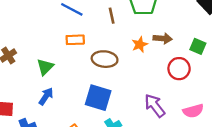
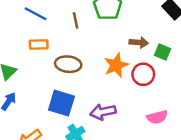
brown arrow: (163, 38) -> (139, 43), moved
orange star: (140, 45) -> (116, 65), moved, size x1.5
purple arrow: (155, 106) -> (103, 112), moved, turned -65

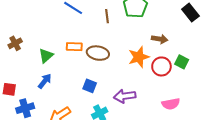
orange rectangle: (39, 45) -> (74, 47), moved
green square: (162, 52) -> (182, 62), moved
blue square: (61, 103) -> (90, 86), size x0.6

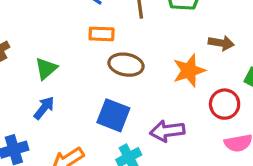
orange rectangle: (74, 47) -> (102, 34), moved
red circle: (161, 66) -> (225, 104), moved
blue square: (90, 86) -> (113, 115), size x1.5

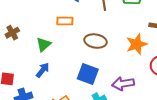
orange rectangle: (102, 34) -> (65, 21), moved

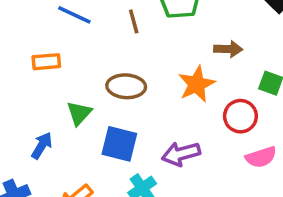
orange rectangle: (65, 21) -> (46, 62), moved
green triangle: (44, 44) -> (79, 113), moved

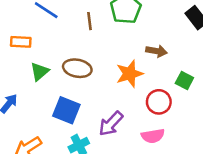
green triangle: (79, 113) -> (40, 72), moved
purple arrow: (181, 154) -> (111, 124), turned -40
pink semicircle: (261, 157) -> (153, 136), moved

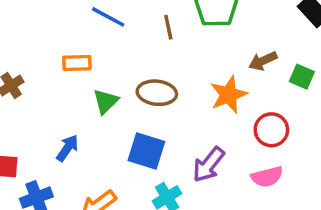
brown arrow: (157, 51) -> (263, 61), turned 150
green square: (184, 81) -> (302, 77), moved

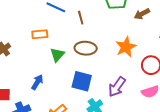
brown line: (168, 27) -> (81, 18), moved
brown arrow: (263, 61) -> (142, 14), moved

